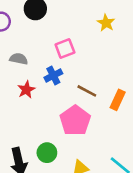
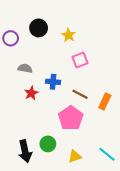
yellow star: (106, 23) -> (69, 35), moved
pink square: (65, 49) -> (80, 60), moved
blue cross: (53, 76) -> (53, 82), turned 32

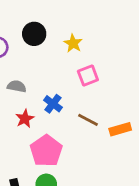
blue cross: (53, 82) -> (53, 104), turned 32
orange rectangle: (105, 101) -> (120, 129), turned 49
pink pentagon: (71, 118) -> (46, 151), moved

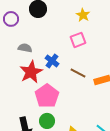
yellow star: (73, 43) -> (83, 15), moved
red star: (25, 119) -> (31, 72), size x1.6

